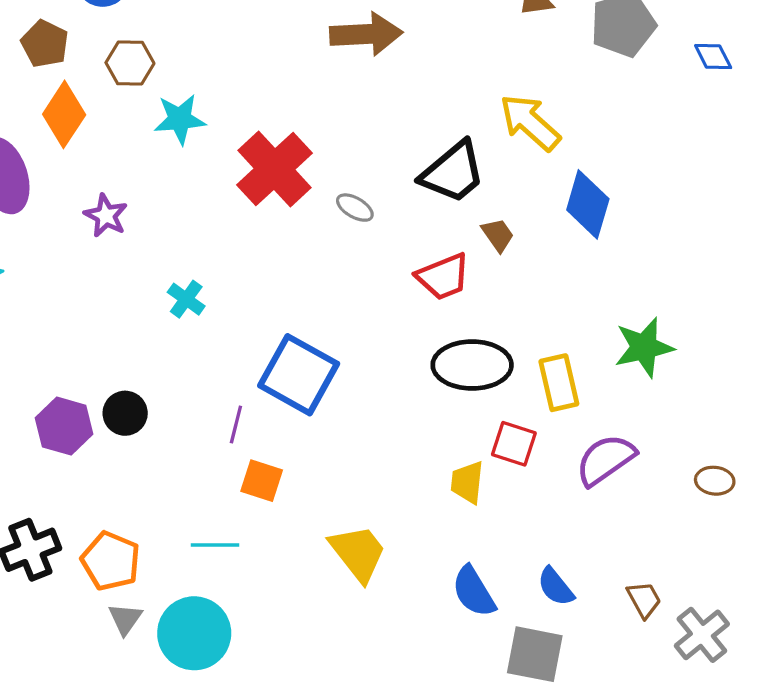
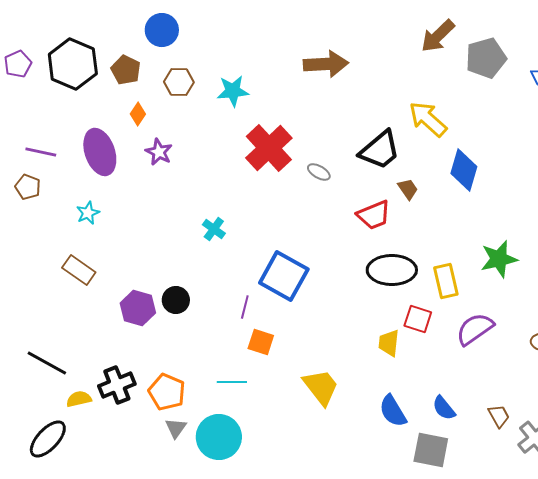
orange diamond: (64, 114) -> (138, 114), size x0.6
cyan star: (180, 119) -> (233, 91), moved
purple star: (106, 216) -> (159, 152), moved

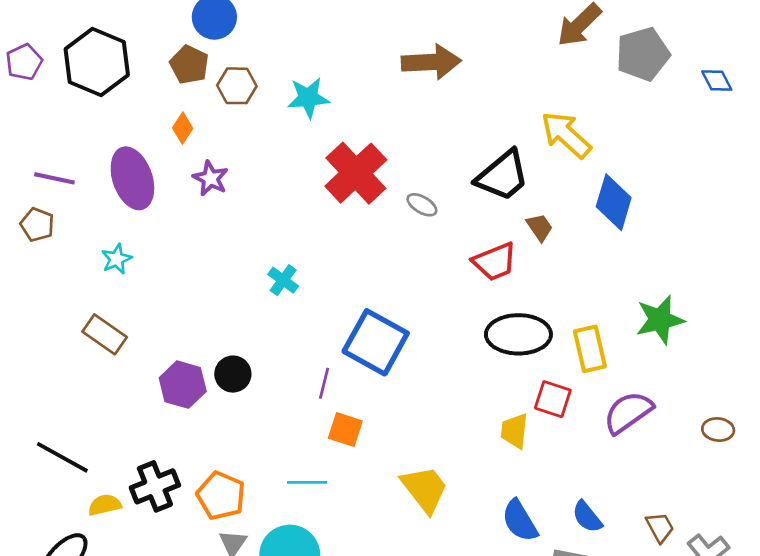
brown pentagon: (126, 70) -> (189, 65), moved

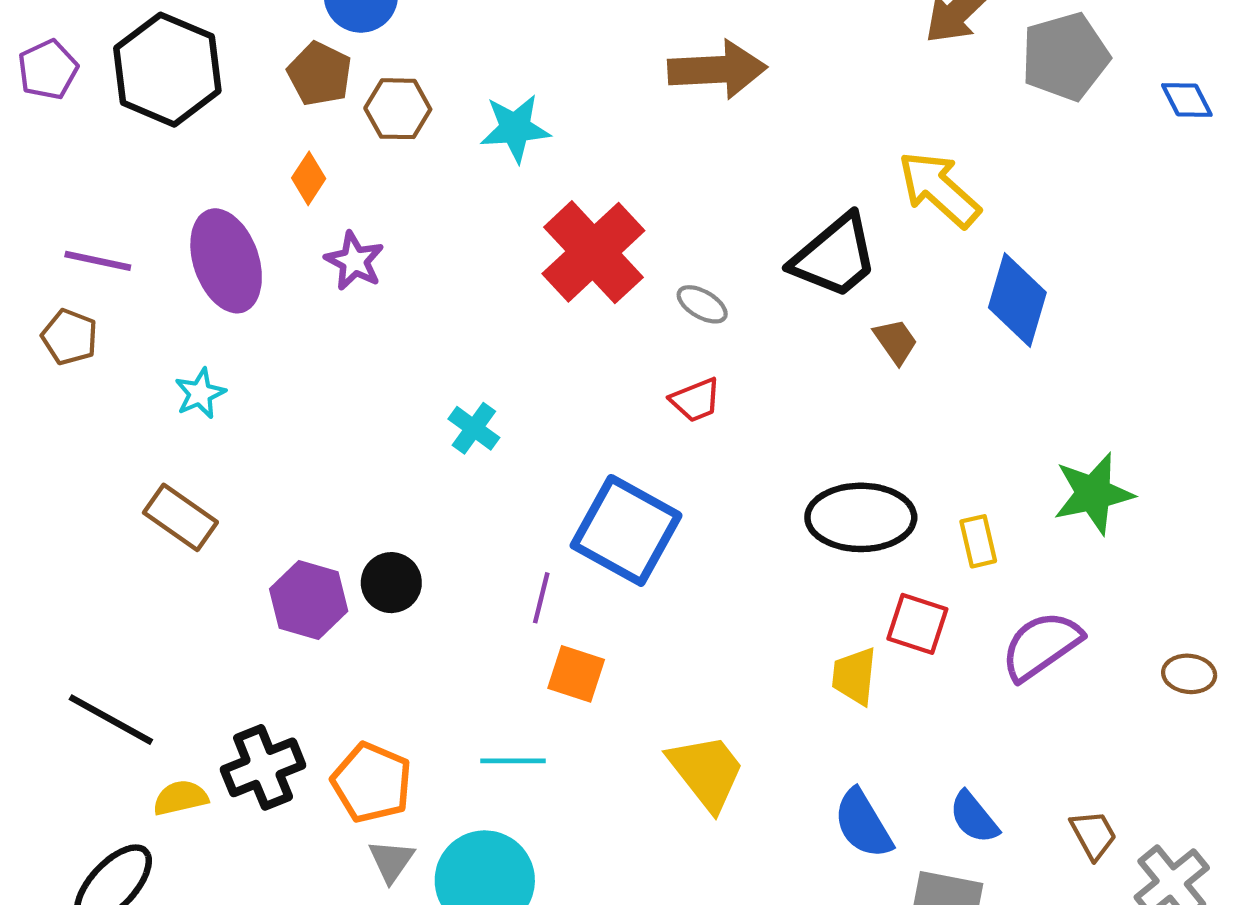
red trapezoid: (495, 262) -> (696, 400), moved, size x0.7
yellow rectangle: (590, 349) -> (978, 541), size x0.7

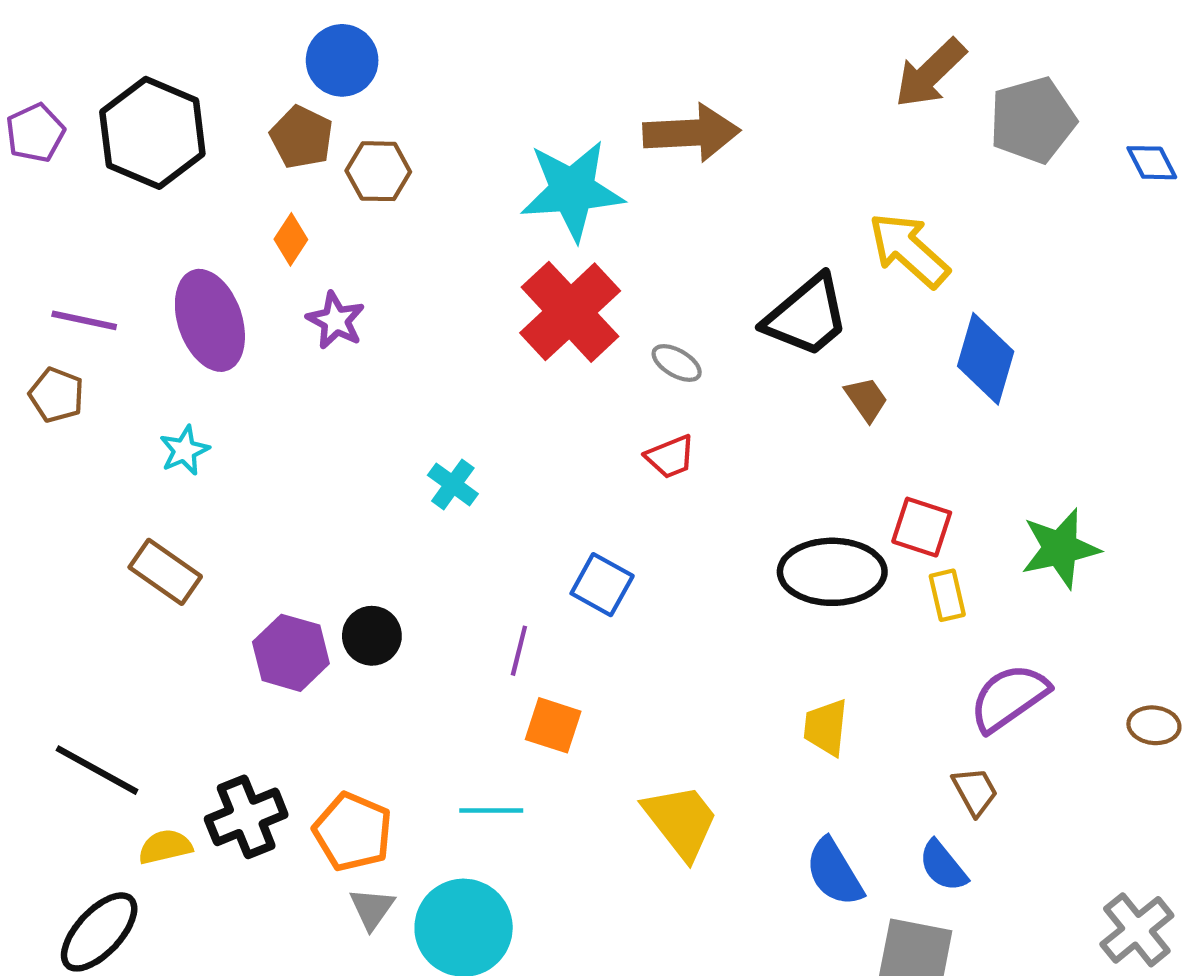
cyan star: (515, 128) -> (572, 190), moved, size x1.5
blue square: (626, 530) -> (602, 585), size x0.6
red square: (917, 624) -> (922, 527), moved
brown trapezoid: (1093, 835) -> (975, 791), moved

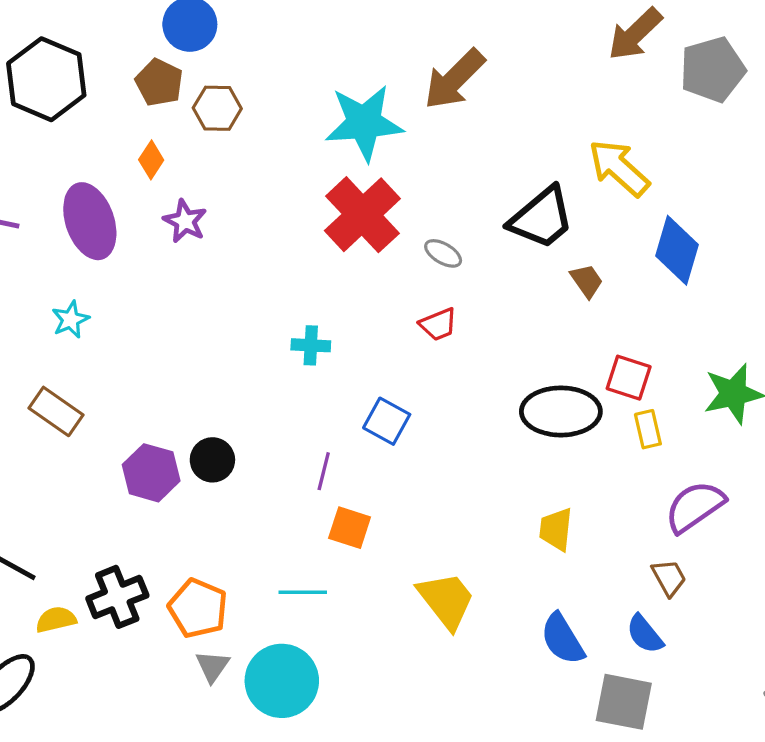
brown arrow: (692, 133) -> (454, 79), turned 138
cyan cross: (453, 484) -> (311, 345), moved, turned -33

